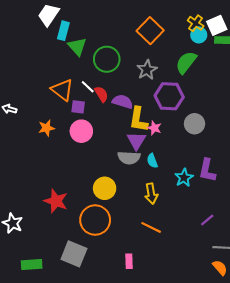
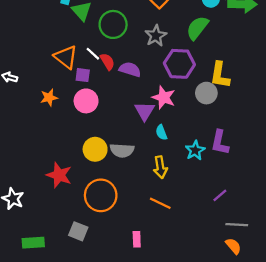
yellow L-shape: (138, 120) -> (220, 75), moved
pink star: (154, 128) -> (164, 98), size x1.5
gray semicircle: (129, 158) -> (122, 150), moved
yellow circle: (105, 188) -> (95, 149), moved
gray square: (74, 254) -> (78, 231), size x0.7

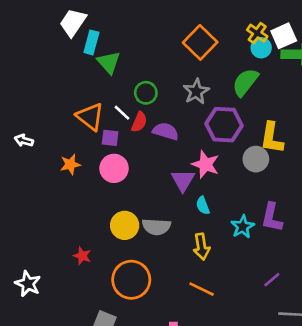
green circle: (113, 24) -> (146, 93), moved, size x0.7
red semicircle: (107, 62) -> (139, 122), turned 54
red star: (59, 175) -> (82, 256), size x0.6

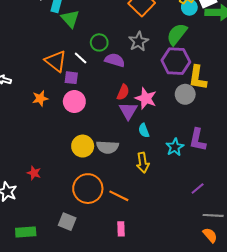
red semicircle: (139, 122) -> (123, 92), moved
purple hexagon: (224, 125) -> (176, 61), moved
purple semicircle: (166, 131) -> (115, 60), moved
red star: (82, 256) -> (34, 173), moved
orange line: (202, 289) -> (119, 196), moved

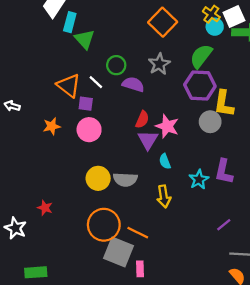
gray square: (67, 222) -> (118, 252), moved, size x1.5

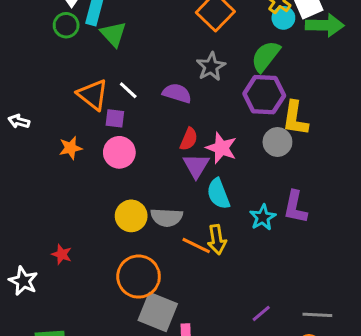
green circle: (116, 65) -> (66, 25), moved
cyan semicircle: (165, 161) -> (218, 194), size x1.5
purple line: (224, 225) -> (261, 313), moved
orange line: (138, 233) -> (196, 245), moved

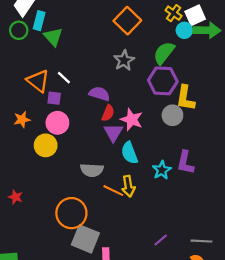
cyan circle: (283, 18) -> (184, 30), moved
purple semicircle: (177, 93) -> (99, 94), moved
yellow circle: (131, 216) -> (46, 145), moved

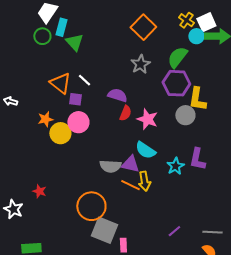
purple triangle: (113, 132) -> (130, 164), moved, turned -48
yellow circle: (46, 145) -> (60, 133), moved
cyan semicircle: (129, 153) -> (145, 150), turned -35

